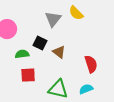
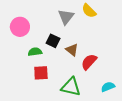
red semicircle: (91, 64) -> (89, 62), moved, turned -120
cyan semicircle: (86, 89) -> (108, 87), moved

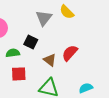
brown triangle: (72, 50) -> (50, 60), moved
red semicircle: (89, 62) -> (70, 53), moved

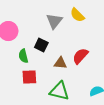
green semicircle: (13, 53) -> (23, 56), turned -96
brown triangle: (50, 60) -> (60, 63), turned -32

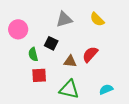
yellow semicircle: (77, 15) -> (97, 19), moved
gray triangle: (54, 21) -> (64, 19), turned 36

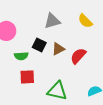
green semicircle: (33, 54) -> (21, 56), turned -80
brown triangle: (70, 61) -> (58, 49), moved, turned -32

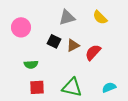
green semicircle: (21, 56) -> (31, 64), moved
red square: (27, 77) -> (37, 87), moved

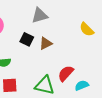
yellow semicircle: (100, 17) -> (87, 29), moved
red semicircle: (93, 52) -> (66, 73), moved

